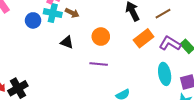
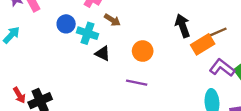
cyan cross: (53, 13) -> (88, 33), moved
orange rectangle: (144, 38) -> (203, 44), moved

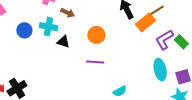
blue circle: (66, 24) -> (24, 30), moved
purple L-shape: (222, 68) -> (164, 40), turned -60

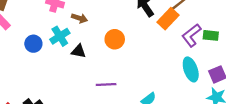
cyan cross: (48, 27) -> (60, 36), turned -36
green rectangle: (181, 42) -> (211, 35), turned -32
purple line: (95, 62) -> (106, 84), moved

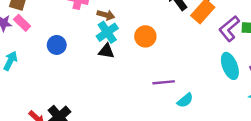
cyan cross: (60, 36) -> (107, 32), moved
purple line: (106, 84) -> (164, 82), moved

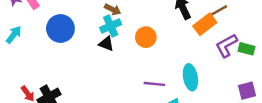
blue circle: (57, 45) -> (60, 28), size x1.5
cyan ellipse: (230, 66) -> (190, 77), moved

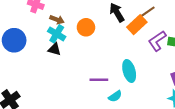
cyan cross: (111, 26) -> (57, 34), turned -30
orange circle: (146, 37) -> (86, 27), moved

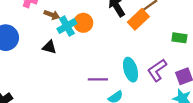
cyan cross: (57, 34) -> (67, 26), moved, turned 30
purple L-shape: (157, 41) -> (157, 70), moved

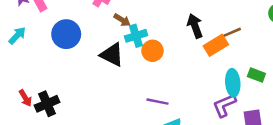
orange circle: (83, 23) -> (152, 51), moved
black triangle: (49, 47) -> (112, 55), size x1.5
cyan ellipse: (130, 70) -> (233, 83), moved

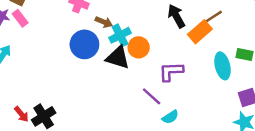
blue circle: (66, 34) -> (84, 44), moved
black triangle: (112, 55) -> (118, 57), moved
purple line: (157, 102) -> (152, 96), turned 40
purple L-shape: (224, 105) -> (171, 72), moved, turned 30

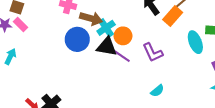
brown arrow: (104, 22) -> (91, 18), size x1.5
purple L-shape: (171, 72) -> (153, 53), turned -105
purple line: (152, 96) -> (122, 56), moved

